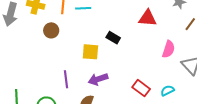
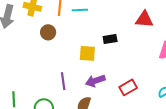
black rectangle: (113, 38) -> (110, 39), turned -40
red rectangle: (141, 88) -> (128, 87), moved, turned -66

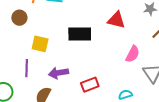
black rectangle: (110, 39) -> (80, 34), size x1.6
yellow square: (87, 53) -> (40, 44), moved

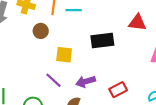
purple line: (27, 68) -> (53, 80), turned -42

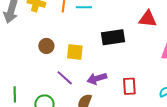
brown circle: (41, 31) -> (46, 46), moved
red rectangle: (118, 90) -> (129, 86), turned -66

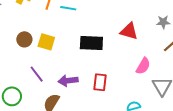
yellow square: (75, 52) -> (46, 42), moved
red rectangle: (129, 86) -> (100, 82), moved

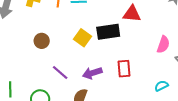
red triangle: (129, 31) -> (132, 14), moved
yellow square: (46, 42) -> (83, 38), moved, turned 30

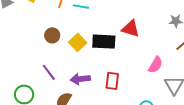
brown circle: (42, 41) -> (52, 35), moved

